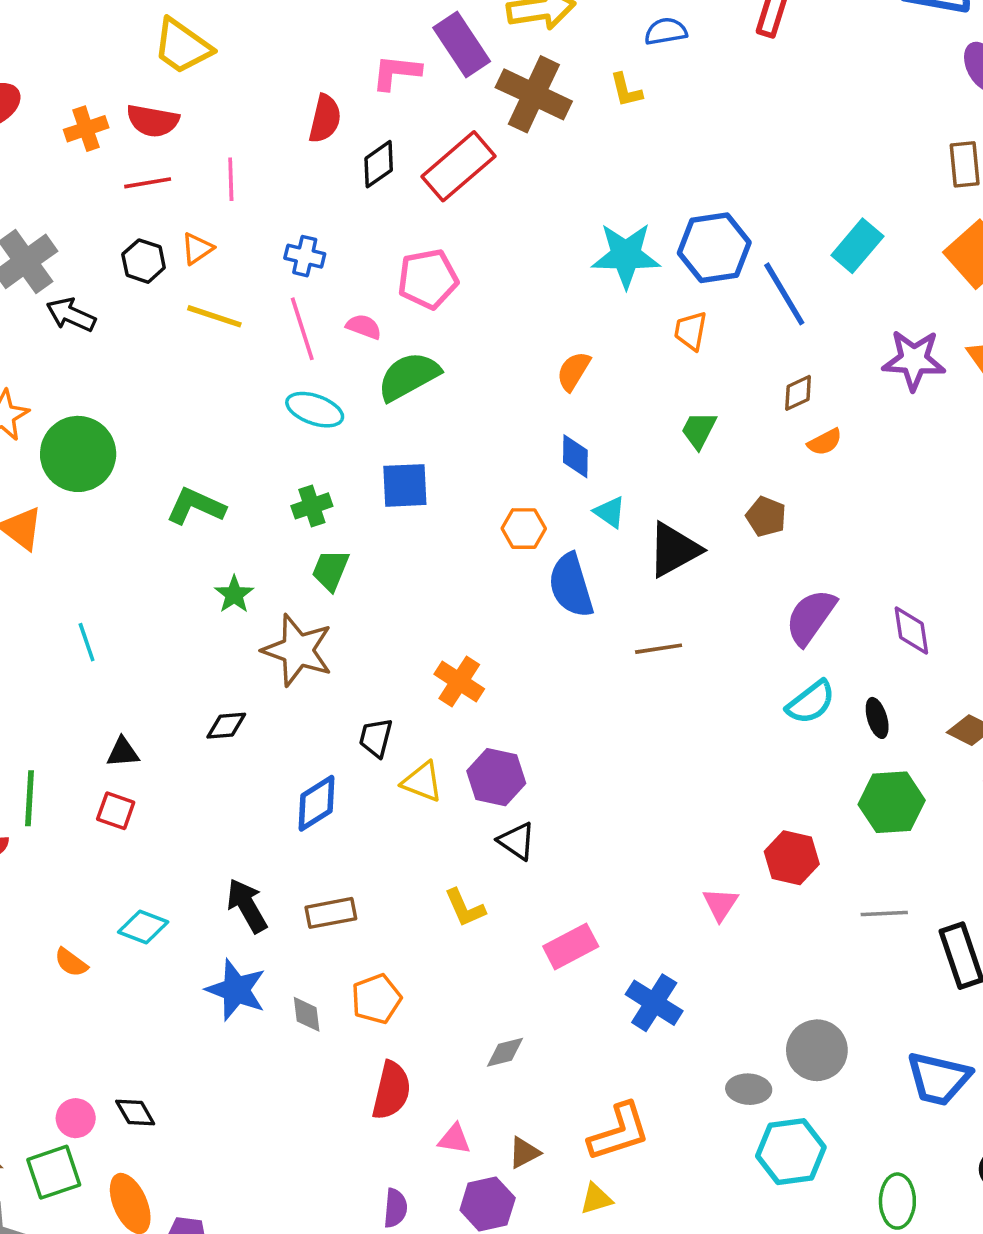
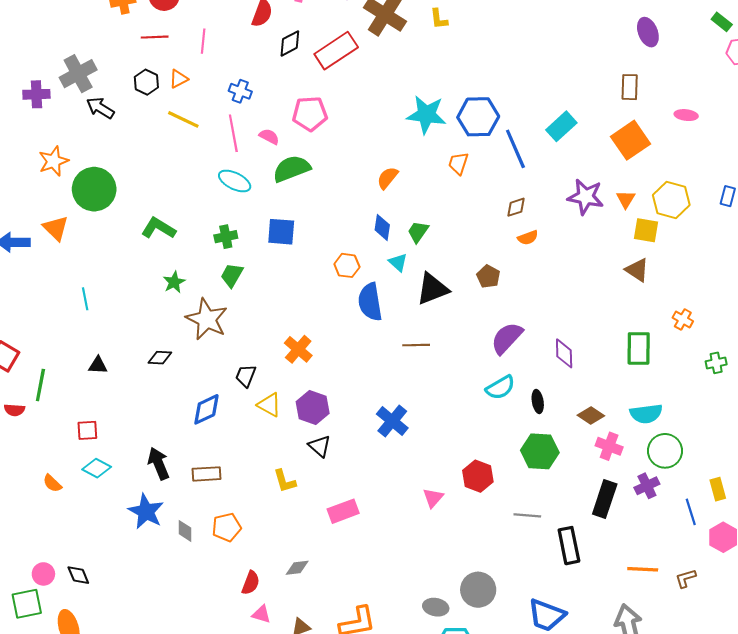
green trapezoid: (699, 430) -> (418, 232), moved
red square: (116, 811) -> (87, 430), moved, turned -30
blue cross: (654, 1003) -> (392, 421), moved
red semicircle: (391, 1090) -> (251, 583), moved, size x0.7

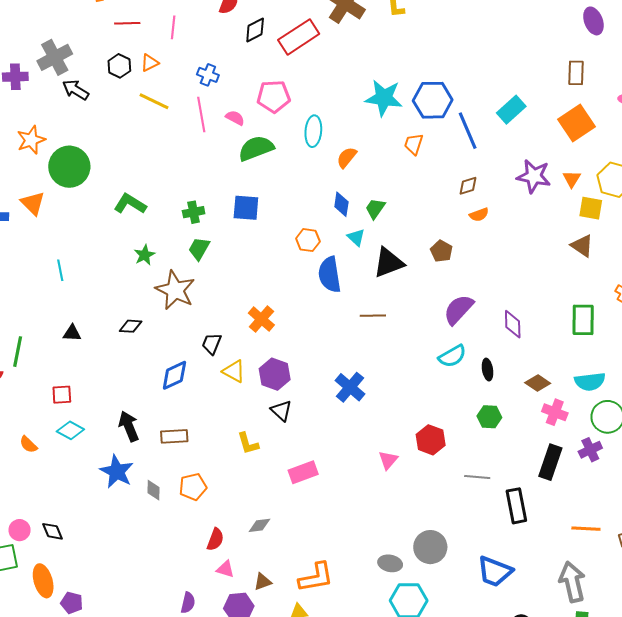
cyan ellipse: (235, 181) -> (313, 131), moved, turned 68
green hexagon: (540, 451) -> (489, 417), size x0.7

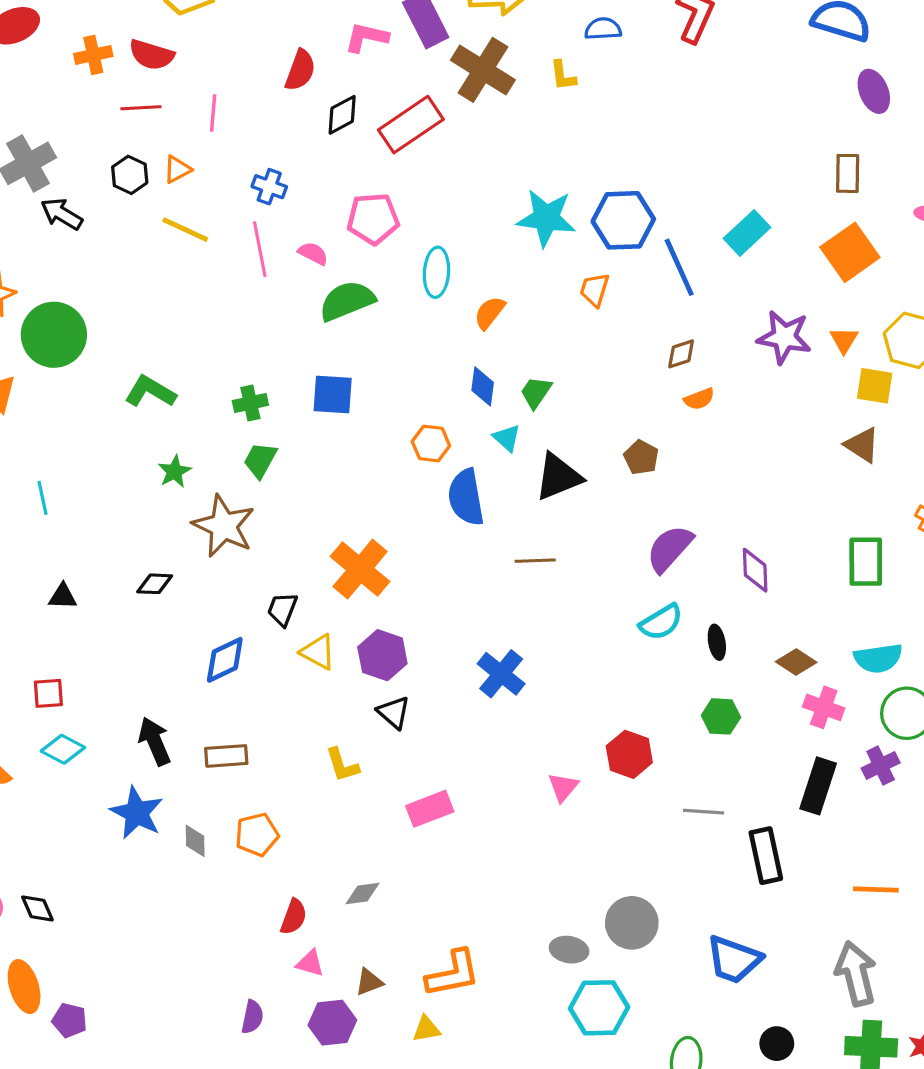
orange cross: (261, 319) -> (360, 569), size x1.4

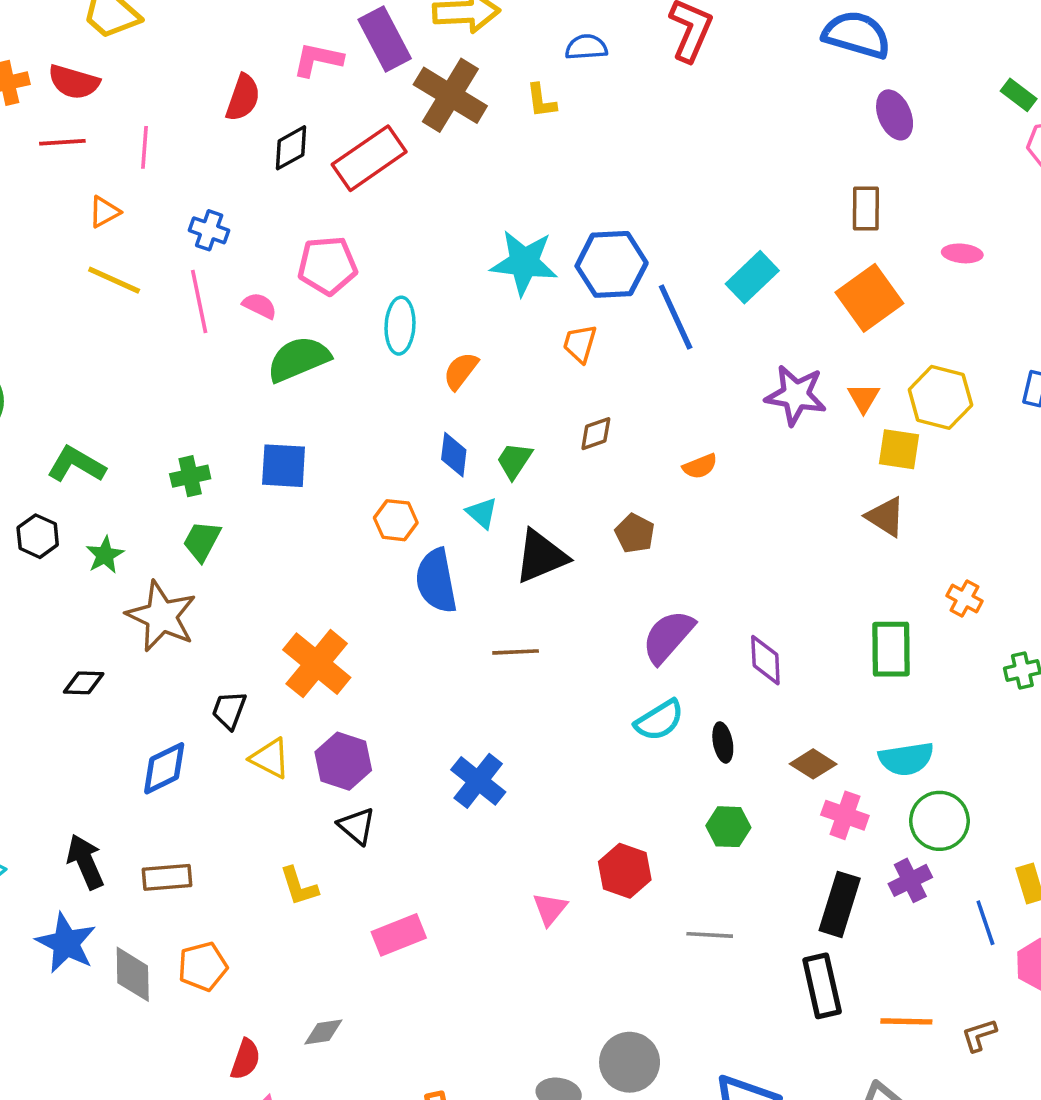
black hexagon: (130, 175) -> (38, 536), moved
brown diamond: (681, 354) -> (596, 434), moved
gray diamond: (195, 841) -> (133, 974), size x1.5
black rectangle: (766, 856) -> (822, 986), moved

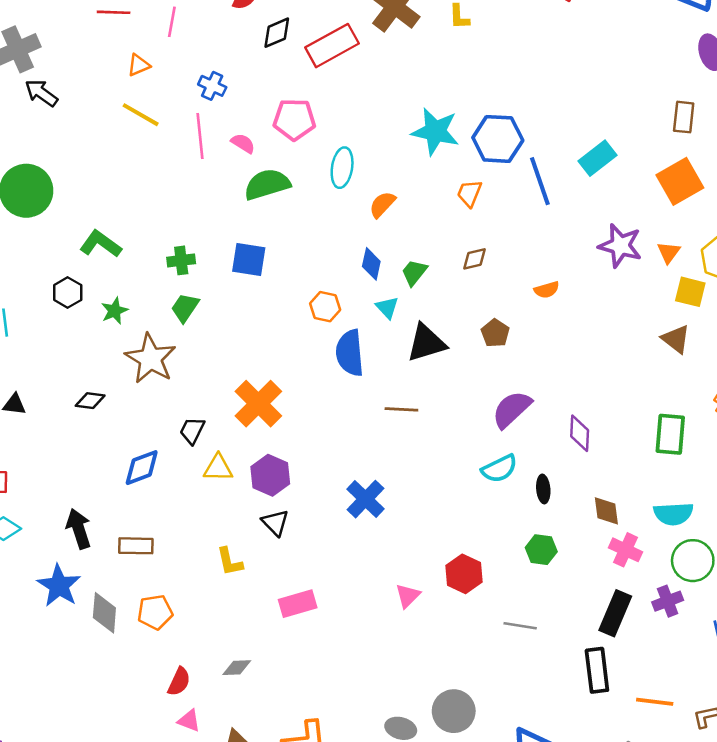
yellow triangle: (270, 758) -> (218, 468), turned -32
brown diamond: (813, 764) -> (606, 511), turned 44

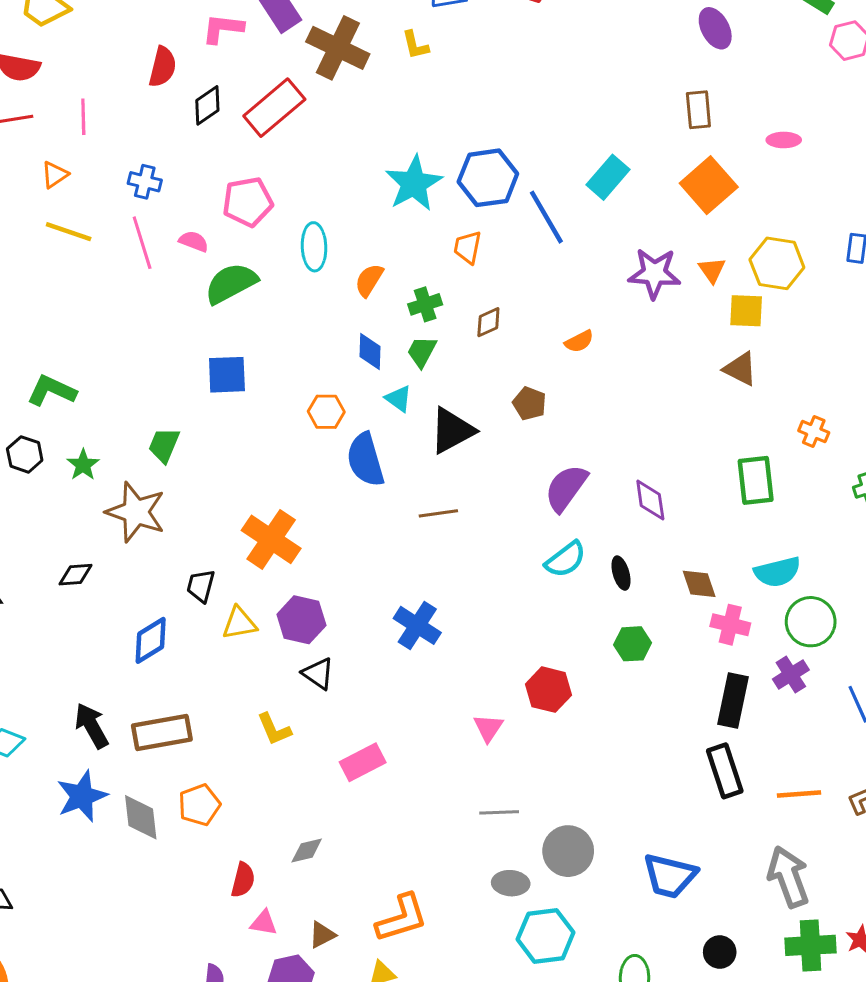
cyan star: (435, 131) -> (414, 183), turned -30
green cross: (181, 260) -> (425, 304), moved
brown rectangle: (136, 546) -> (162, 732), size x1.4
blue star: (59, 586) -> (82, 796), turned 30
gray line: (520, 626) -> (499, 812), moved

